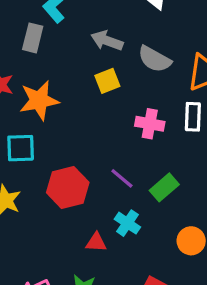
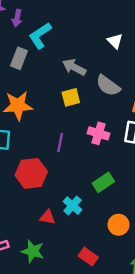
purple line: (122, 178) -> (60, 143), moved, turned 54

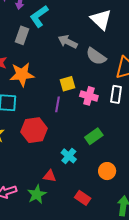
white triangle: (115, 41) -> (101, 19), size x1.6
yellow square: (71, 97) -> (68, 84), moved
red triangle: (47, 217) -> (50, 176), moved
green star: (33, 251) -> (37, 194), turned 30

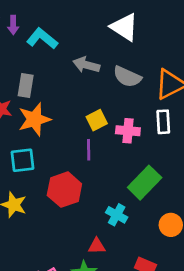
cyan L-shape: (39, 16) -> (42, 39), turned 85
gray rectangle: (22, 35) -> (26, 85), moved
green rectangle: (94, 136) -> (145, 183), size x1.4

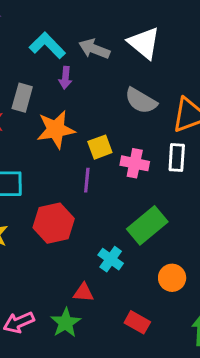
purple arrow: (13, 25) -> (65, 78), moved
gray arrow: (86, 65) -> (94, 49), moved
orange star: (34, 119) -> (56, 129), moved

